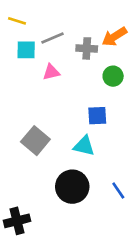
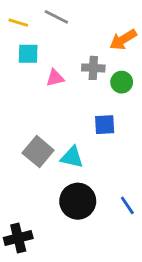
gray line: (52, 38) -> (56, 17), moved, turned 50
gray cross: (87, 48) -> (93, 68), moved
cyan triangle: (84, 146) -> (72, 157), moved

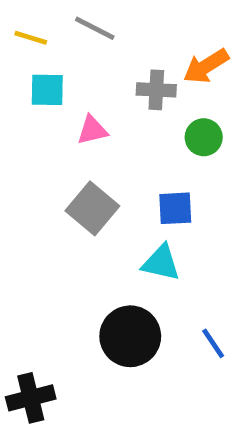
gray cross: (93, 68) -> (156, 90), moved
gray square: (38, 152) -> (92, 208), moved
cyan triangle: (72, 157) -> (161, 263), moved

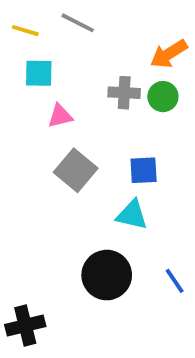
gray cross: (156, 90) -> (124, 93), moved
pink triangle: (92, 130) -> (60, 116), moved
green circle: (204, 137) -> (163, 97), moved

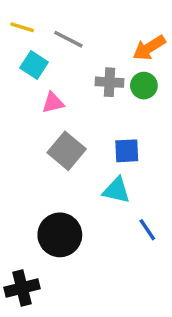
gray line: (78, 23) -> (68, 39), moved
cyan square: (39, 73) -> (34, 65), turned 32
black circle: (107, 275) -> (60, 235), moved
blue line: (175, 281) -> (147, 230), moved

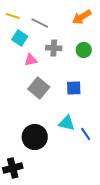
orange arrow: (149, 48) -> (82, 17), moved
gray cross: (110, 82) -> (54, 48), moved
cyan triangle: (116, 190) -> (67, 123), moved

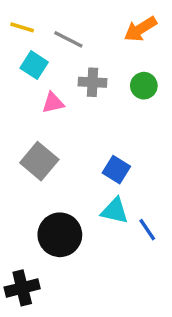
gray square: (39, 88) -> (39, 161), moved
blue square: (74, 88) -> (116, 170), moved, turned 35

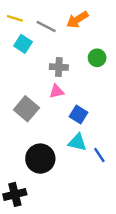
orange arrow: (140, 29) -> (77, 20), moved
gray cross: (92, 82) -> (59, 67), moved
pink triangle: (53, 103) -> (57, 91), moved

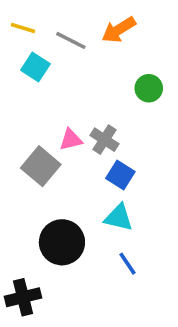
gray cross: (59, 67) -> (104, 140), moved, turned 30
pink triangle: (57, 91) -> (71, 140), moved
blue line: (99, 155) -> (127, 264), moved

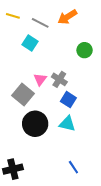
cyan square: (35, 67) -> (30, 43), moved
pink triangle: (71, 140) -> (40, 79), turned -40
black circle: (62, 242) -> (35, 124), moved
blue line: (127, 264) -> (73, 167), moved

